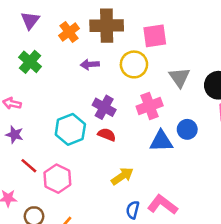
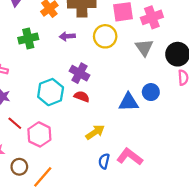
green cross: (30, 62) -> (28, 39), moved, turned 36
pink cross: (150, 106) -> (152, 17), moved

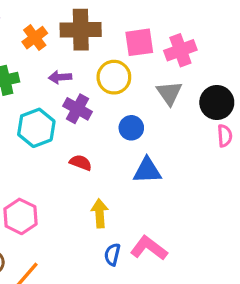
purple cross: (79, 73) -> (77, 109), moved
cyan hexagon: (51, 92) -> (36, 128), moved
blue circle: (151, 92) -> (131, 128), moved
yellow arrow: (95, 132) -> (100, 213), turned -60

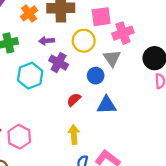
pink cross: (180, 50) -> (123, 33), moved
gray triangle: (169, 93) -> (112, 58), moved
red semicircle: (81, 163) -> (74, 100), moved, turned -64

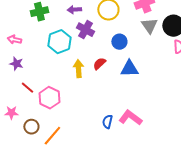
gray triangle: (112, 58) -> (149, 26), moved
yellow arrow: (74, 135) -> (78, 69), moved

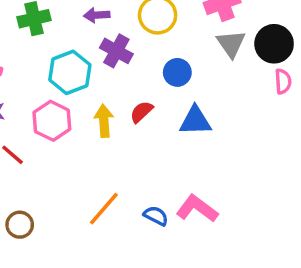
pink hexagon: (49, 98) -> (52, 121), moved
blue semicircle: (107, 122) -> (156, 216), turned 104
orange line: (52, 136) -> (104, 209), moved

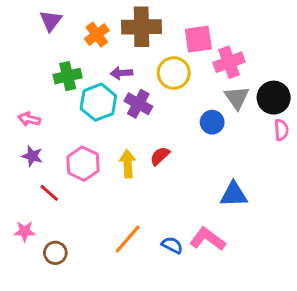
cyan hexagon: (70, 72) -> (98, 102), moved
blue circle: (177, 72) -> (212, 122), moved
blue triangle: (195, 121) -> (234, 194), moved

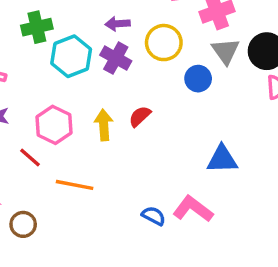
purple arrow: (121, 73) -> (117, 24), moved
yellow circle: (174, 73) -> (164, 43), moved
red line: (49, 193) -> (30, 157), moved
orange line: (128, 239) -> (75, 185), moved, turned 60

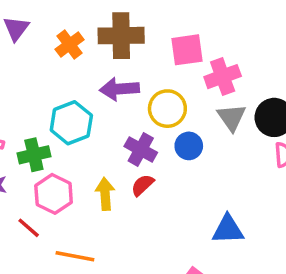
purple arrow: (117, 24) -> (119, 89), size x1.5
green cross: (37, 27) -> (34, 155), moved
purple cross: (116, 58) -> (141, 149), moved
blue circle: (198, 79) -> (189, 146), moved

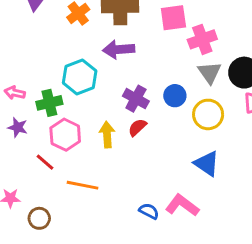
yellow circle: (167, 109) -> (208, 114), moved
blue triangle: (228, 230) -> (207, 164), turned 36

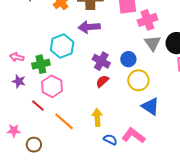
yellow circle: (208, 114) -> (138, 80), moved
yellow arrow: (107, 135) -> (97, 117), moved
orange line: (83, 185) -> (64, 121), turned 30

